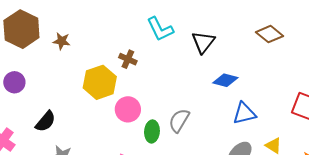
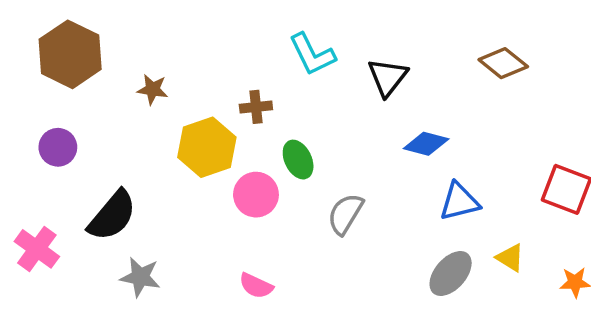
brown star: (62, 41) -> (153, 89), moved
brown cross: (128, 59) -> (256, 107), turned -30
black semicircle: (46, 121) -> (112, 216), size x1.4
green ellipse: (152, 131) -> (298, 160), moved, turned -30

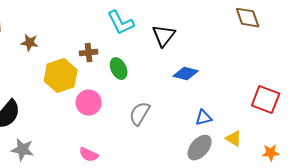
brown diamond: (503, 63) -> (248, 18), moved, turned 32
green ellipse: (298, 160) -> (119, 69), moved
blue triangle: (459, 202) -> (204, 118), moved, size x0.7

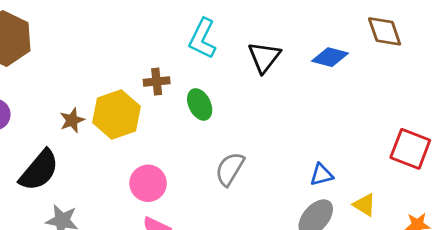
cyan L-shape: (121, 23) -> (203, 39), turned 52
brown star: (30, 43) -> (72, 120), moved, turned -30
blue diamond: (186, 74) -> (330, 57), moved
pink circle: (89, 103) -> (148, 183), moved

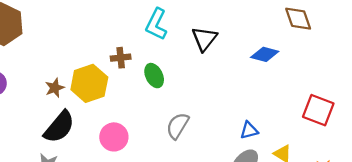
blue diamond: (330, 57) -> (265, 54), moved
black semicircle: (39, 170) -> (59, 127), moved

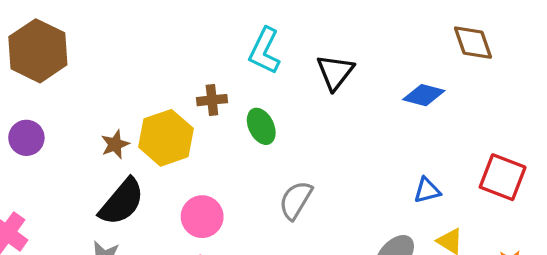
blue triangle: (249, 130) -> (427, 190), moved

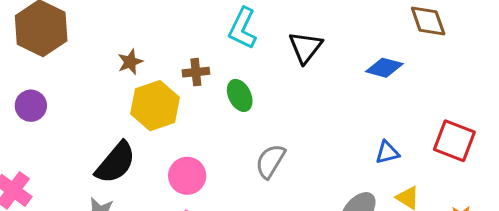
brown star: (115, 144) -> (130, 62), moved

